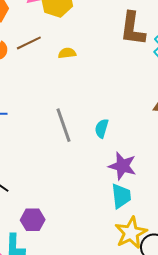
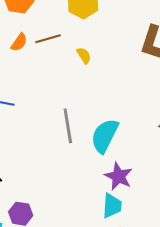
yellow semicircle: (67, 53) -> (84, 56), turned 54
cyan semicircle: (102, 128) -> (105, 136), size x1.8

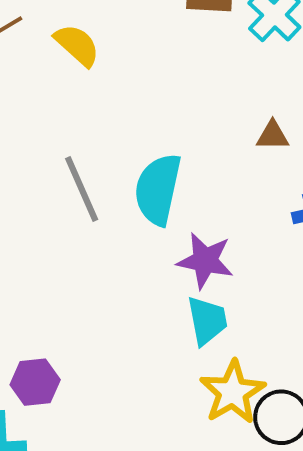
yellow semicircle: (84, 56) -> (77, 45), size x1.4

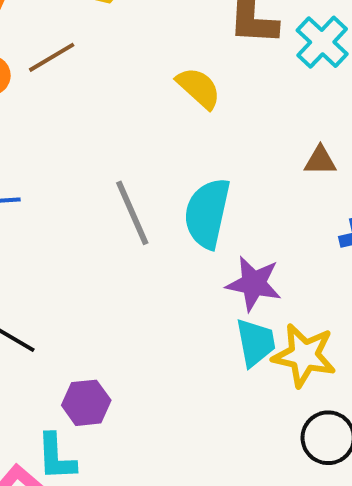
yellow semicircle: (77, 45) -> (199, 88), moved
yellow star: (233, 392) -> (304, 355), moved, turned -30

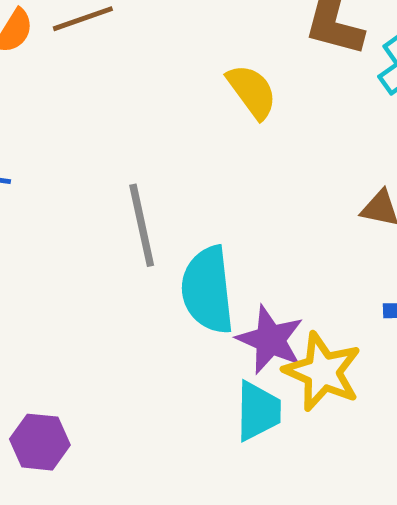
cyan semicircle: (207, 213) -> (208, 290), moved, turned -30
yellow star: (304, 355) -> (323, 372), moved

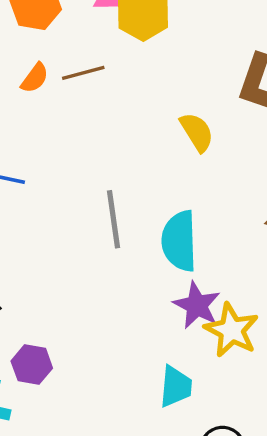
cyan semicircle: (208, 290) -> (179, 241), moved
cyan trapezoid: (258, 411) -> (176, 387), moved

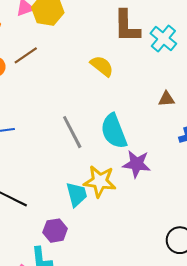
yellow star: (232, 330) -> (100, 181), moved
cyan trapezoid: (176, 387) -> (77, 194), moved

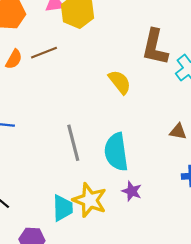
purple star: (137, 164) -> (132, 191), size x0.7

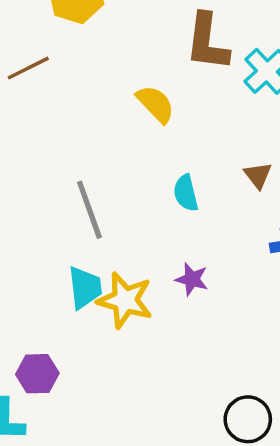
brown triangle: (178, 131) -> (258, 175), turned 48
cyan semicircle: (116, 152) -> (186, 193), moved, size x0.6
cyan trapezoid: (63, 208) -> (85, 288), moved

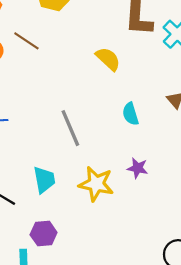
brown line: (28, 68) -> (26, 41), turned 64
cyan trapezoid: (85, 288) -> (44, 180), moved

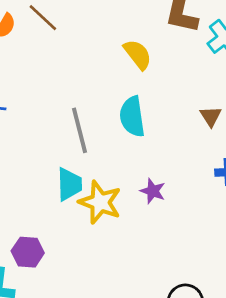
cyan semicircle: (131, 114) -> (132, 117), moved, size x1.4
cyan trapezoid: (44, 180) -> (69, 184), moved

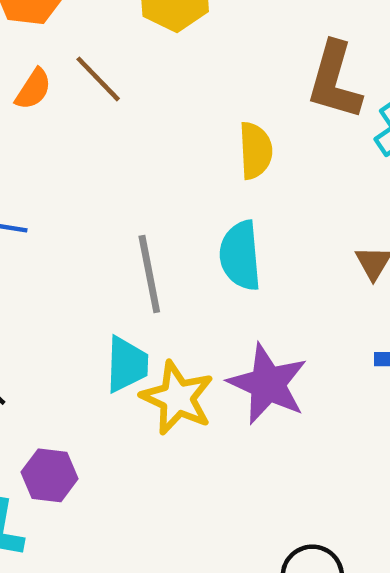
yellow semicircle: (138, 54) -> (255, 151), turned 32
purple star: (153, 191) -> (268, 384), size x1.8

